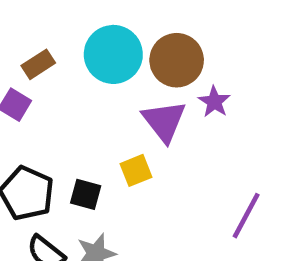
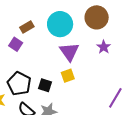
brown circle: (177, 60) -> (97, 17), moved
purple triangle: (164, 121) -> (69, 52), moved

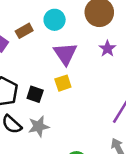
cyan circle: (60, 24) -> (55, 20), size x0.7
brown rectangle: (27, 27) -> (24, 31), moved

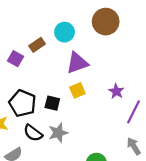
purple star: (107, 49) -> (116, 91), moved
purple triangle: (65, 54) -> (77, 63), turned 50

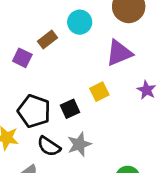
purple triangle: (77, 63) -> (119, 53), moved
black square: (52, 103) -> (70, 109), turned -35

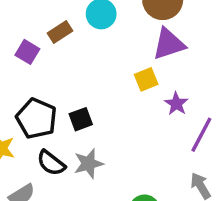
purple triangle: (119, 53) -> (169, 44), moved
yellow square: (99, 92) -> (146, 79), moved

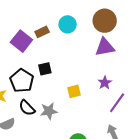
purple square: (27, 52) -> (21, 41), size x1.5
yellow square: (146, 79) -> (74, 91), moved
black square: (81, 119) -> (45, 69), moved

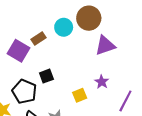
brown circle: (105, 21) -> (89, 18), moved
purple star: (105, 83) -> (102, 82), moved

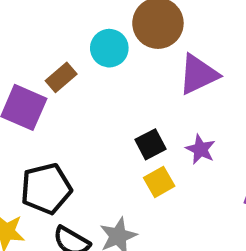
black square: (46, 76) -> (150, 144), moved
black pentagon: (24, 92) -> (46, 189), turned -30

